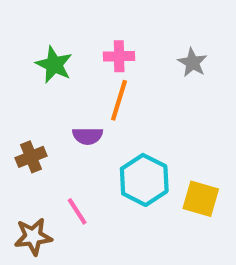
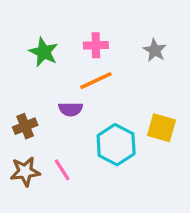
orange line: (119, 100) -> (96, 81), turned 48
yellow square: (201, 199) -> (162, 128), moved
brown star: (33, 237) -> (25, 172), moved

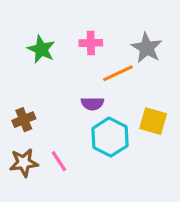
gray star: (155, 50) -> (147, 48), size x1.4
orange line: (96, 81) -> (118, 73), moved
purple semicircle: (71, 109) -> (92, 104), moved

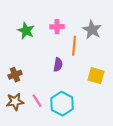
orange line: (118, 73) -> (74, 46), turned -60
purple semicircle: (92, 104) -> (58, 65), turned -80
cyan hexagon: (110, 137) -> (62, 104), moved

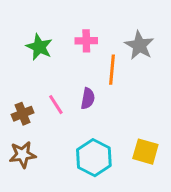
yellow square: (96, 76) -> (145, 152), moved
pink line: (37, 101) -> (56, 105), moved

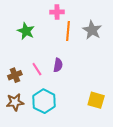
pink cross: (86, 41) -> (57, 12), moved
orange line: (112, 70) -> (68, 31), moved
cyan hexagon: (94, 158) -> (44, 101), moved

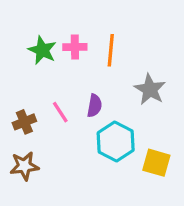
pink cross: (57, 12) -> (75, 47), moved
gray star: (92, 30) -> (150, 89), moved
cyan hexagon: (44, 101) -> (116, 142), moved

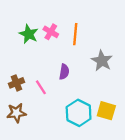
pink cross: (75, 47) -> (51, 32), turned 32
pink line: (60, 112) -> (41, 87), moved
cyan hexagon: (116, 142) -> (79, 113), moved

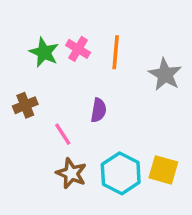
gray star: (102, 61) -> (165, 74), moved
brown cross: (16, 83) -> (25, 105), moved
brown star: (16, 113) -> (71, 173), moved, turned 30

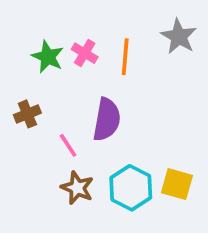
gray star: (165, 74) -> (179, 36), moved
purple semicircle: (99, 110) -> (107, 120), size x1.6

